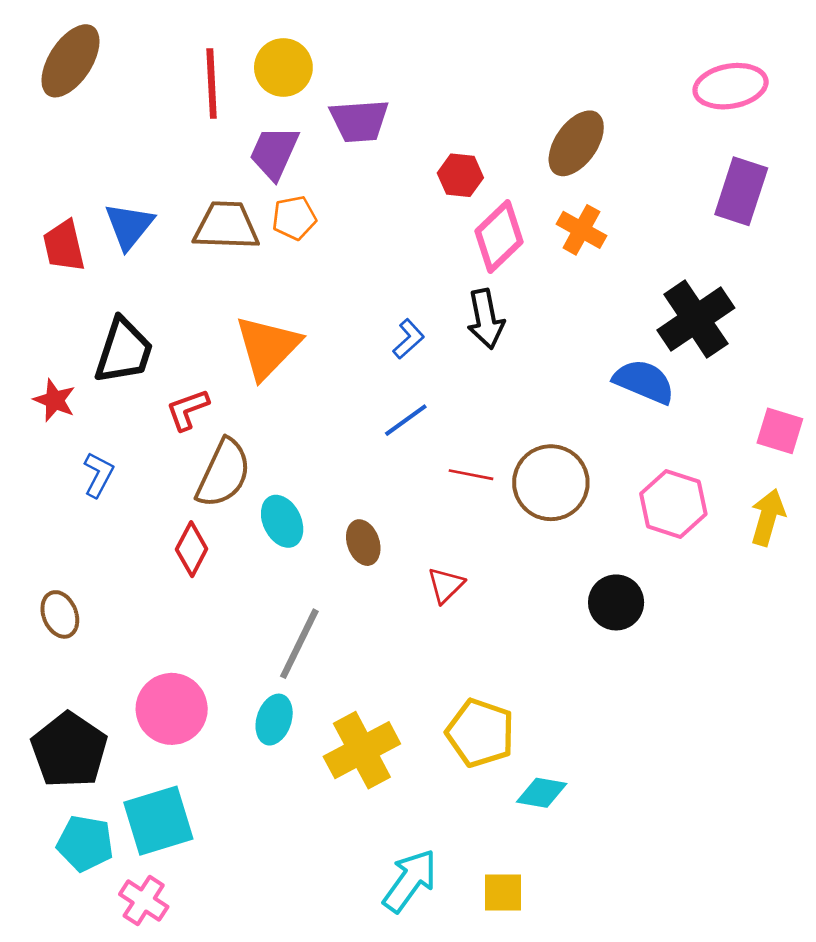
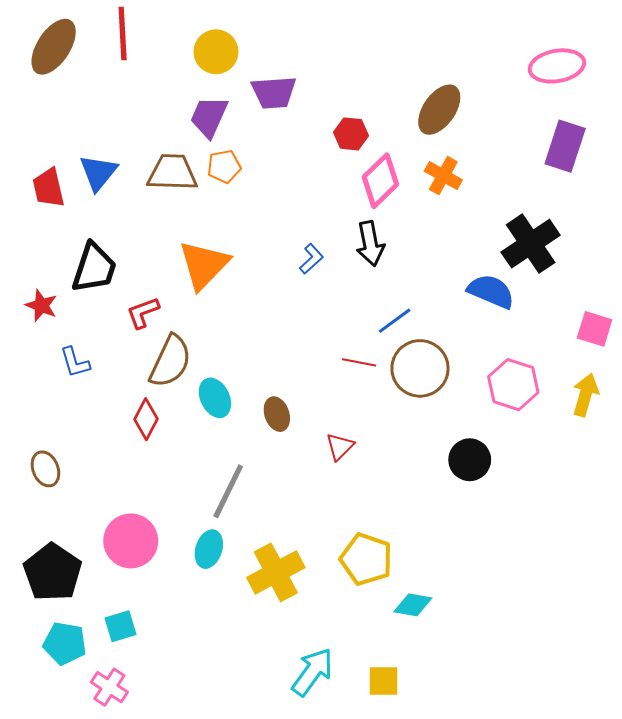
red line: (212, 83) -> (123, 33), moved
blue line: (406, 420) -> (395, 321), moved
blue L-shape: (98, 475) -> (75, 362), turned 136
cyan square: (158, 821) -> (121, 626), size x0.6

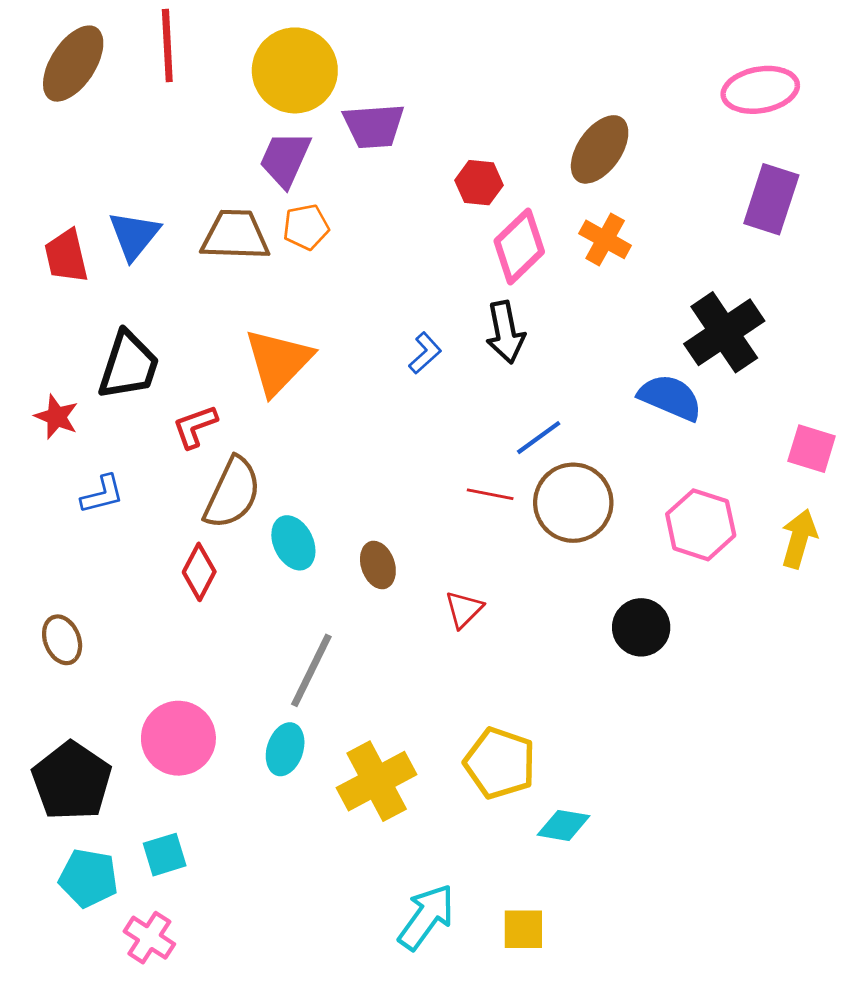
yellow circle: (216, 52) -> (295, 70), size x1.4
blue L-shape: (75, 362) -> (102, 494), turned -88

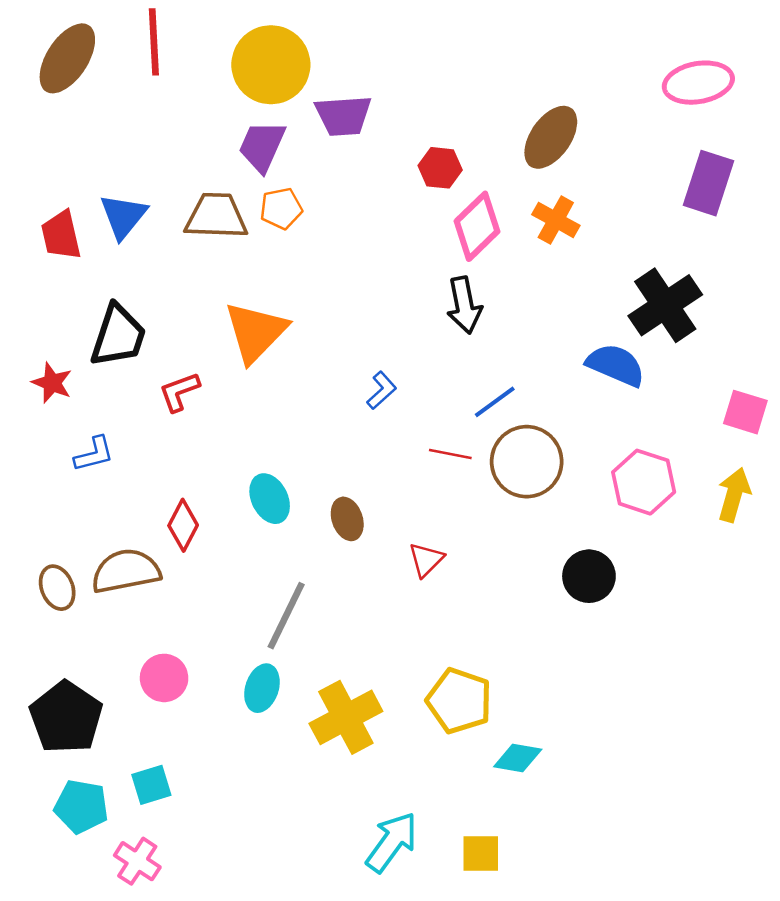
blue L-shape: (425, 353) -> (382, 390), moved
brown semicircle: (232, 493) -> (126, 571), moved, turned -126
pink circle: (178, 738) -> (164, 678), size x0.7

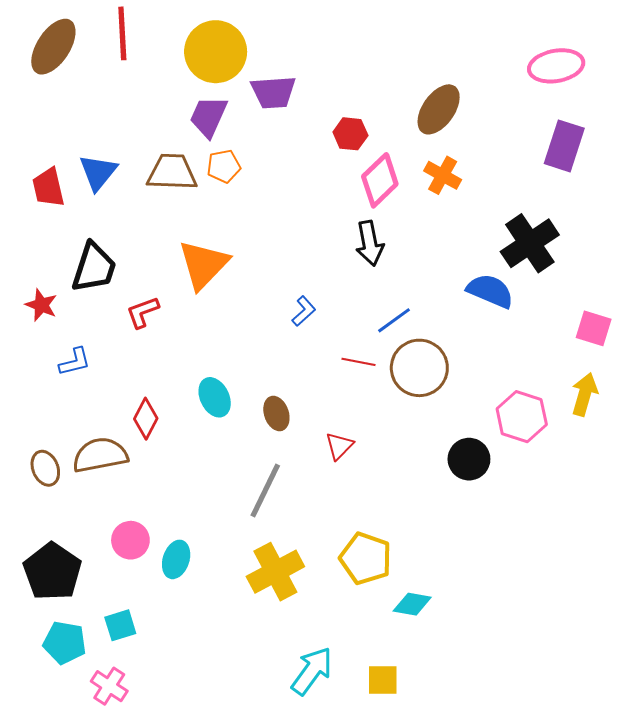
pink hexagon: (644, 482) -> (522, 417), moved
gray line: (286, 616) -> (265, 491), moved
cyan ellipse: (262, 688) -> (176, 559), moved

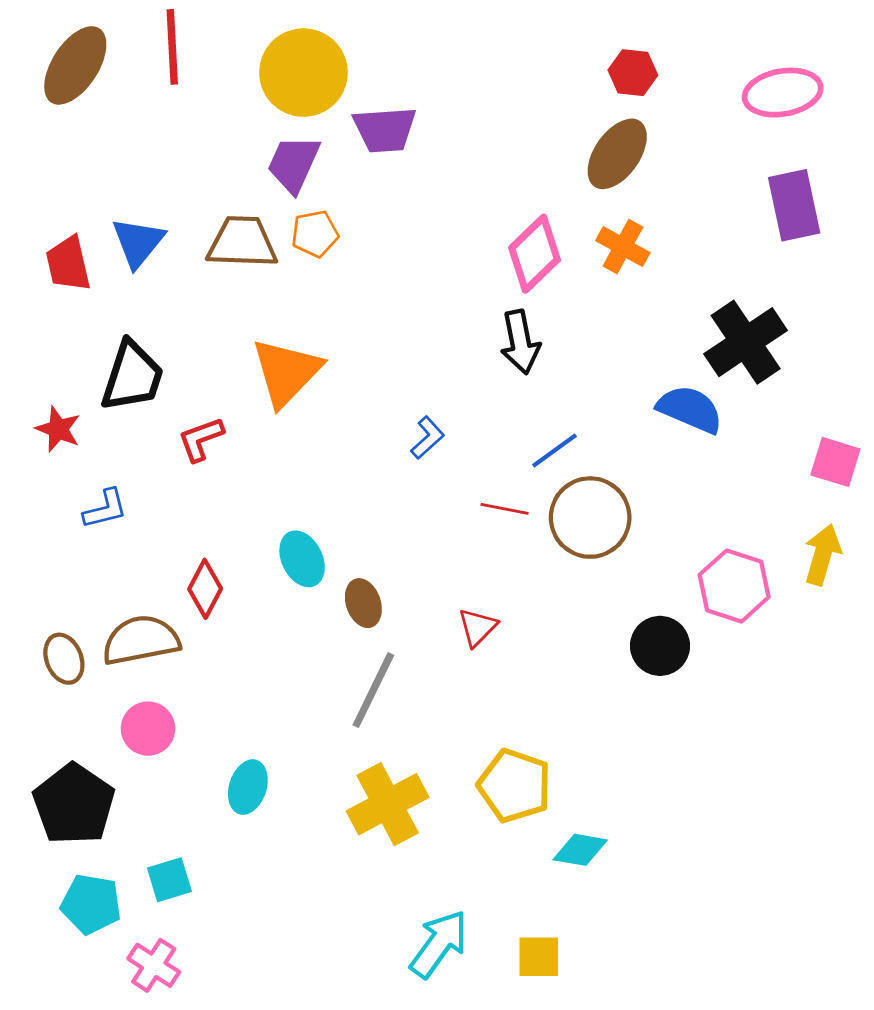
red hexagon: (350, 134) -> (633, 73), moved
purple rectangle: (564, 146) -> (794, 205), turned -30
brown ellipse: (276, 414) -> (363, 603), moved
pink circle: (130, 540) -> (148, 729), moved

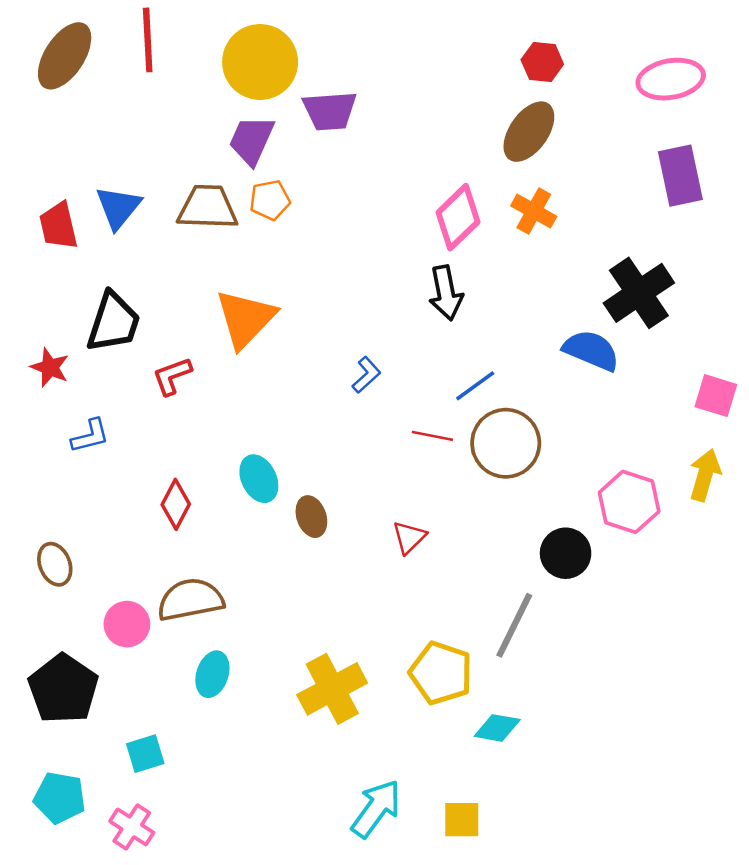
brown semicircle: (141, 640) -> (190, 600), moved
gray line: (373, 690) -> (514, 625), moved
cyan pentagon: (91, 904) -> (60, 798), moved

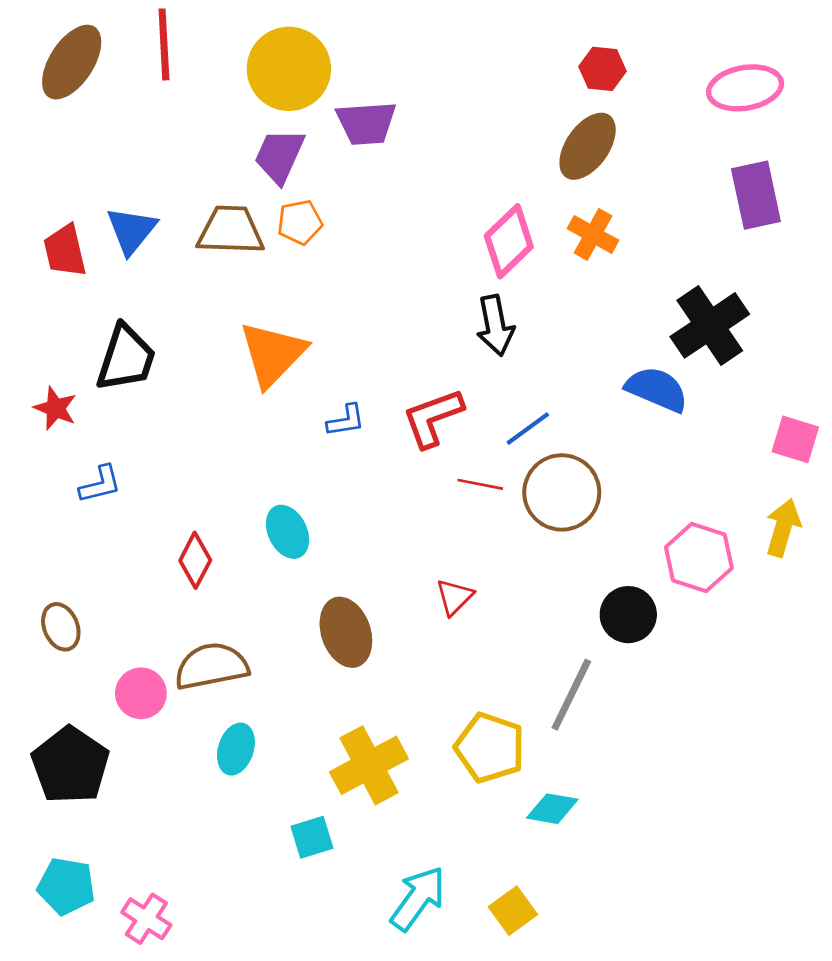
blue L-shape: (366, 375) -> (346, 420), moved, turned 33
red L-shape: (172, 376) -> (433, 418), moved, size x1.4
brown ellipse: (311, 517) -> (346, 632), moved, size x1.5
cyan square: (145, 754) -> (312, 837), moved
yellow square: (462, 820) -> (513, 911), turned -36

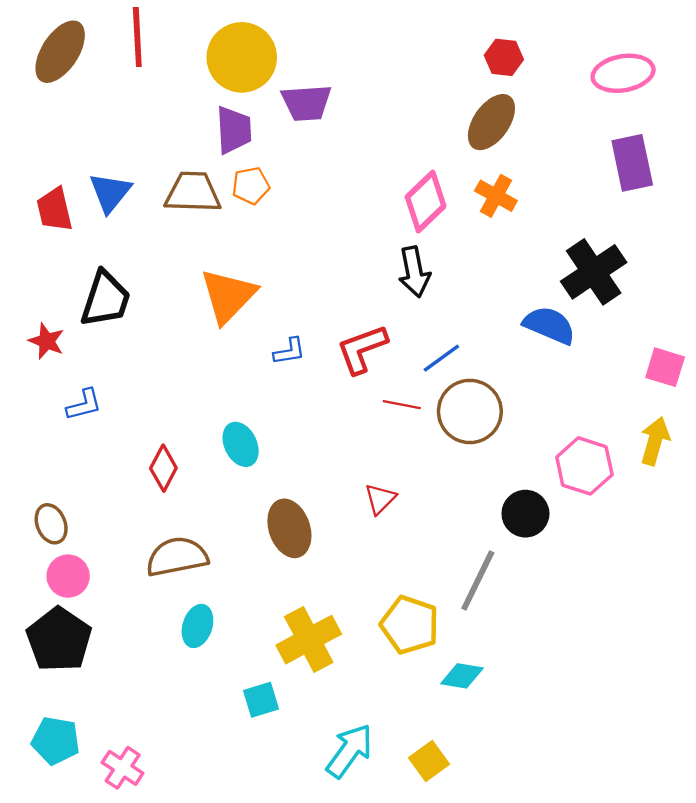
purple trapezoid: (279, 156) -> (234, 130), turned 153
pink circle: (141, 693) -> (68, 576), moved

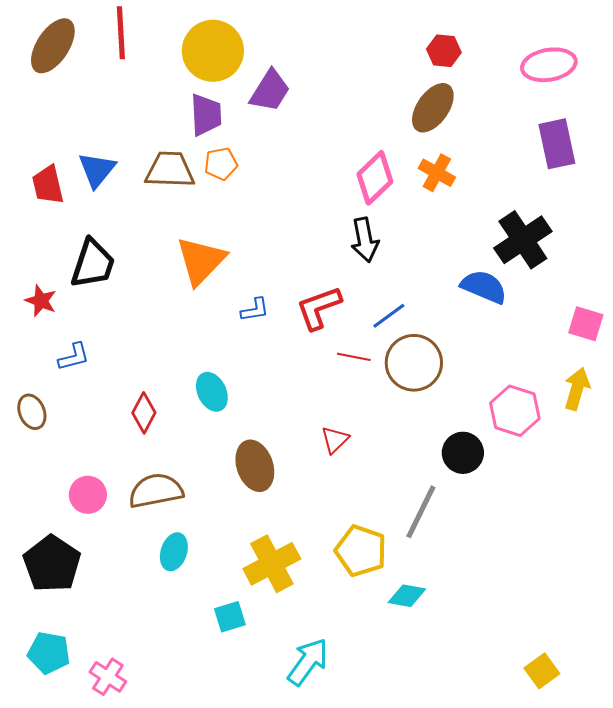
purple trapezoid: (306, 103) -> (270, 91), turned -54
brown ellipse: (51, 524) -> (32, 412), moved
pink circle: (68, 576) -> (88, 495), moved
yellow square: (429, 761) -> (542, 671), moved

